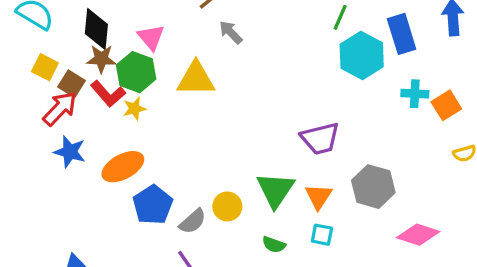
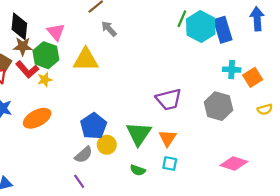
cyan hexagon: (362, 56) -> (201, 26), moved
gray hexagon: (373, 187) -> (218, 106), moved
blue pentagon: (153, 205) -> (93, 126), moved

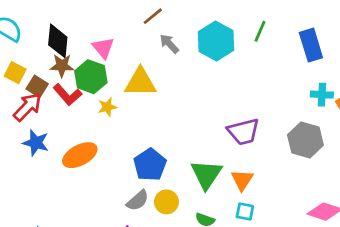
cyan hexagon: (201, 26) -> (216, 41), moved
yellow star: (45, 80) -> (107, 107), moved
yellow circle: (107, 145) -> (166, 202), moved

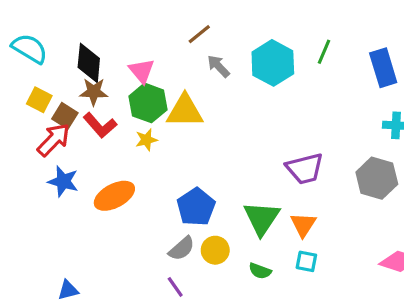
green hexagon: (91, 77) -> (148, 103), moved

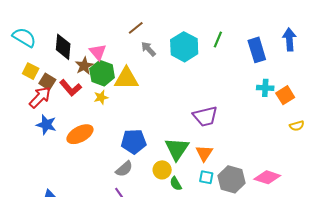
brown star: (94, 92) -> (84, 66), moved, turned -30
gray hexagon: (377, 178) -> (232, 179), moved
blue pentagon: (196, 207) -> (134, 142), turned 30
yellow circle: (215, 250) -> (162, 170), moved
green semicircle: (260, 271) -> (176, 184), turned 40

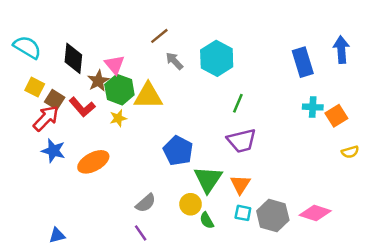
green line: (218, 39) -> (238, 103), moved
blue pentagon: (134, 142) -> (178, 151), moved, turned 30

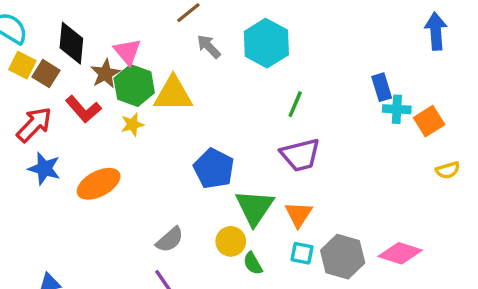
blue rectangle: (303, 62) -> (382, 87), moved, size x0.7
yellow square: (35, 87) -> (22, 65), moved
brown square: (55, 100) -> (46, 74), moved

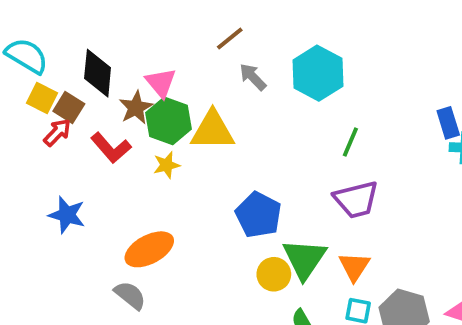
red arrow: (34, 124) -> (57, 132), moved, size x0.7
orange ellipse: (99, 184) -> (149, 249), moved
gray semicircle: (170, 240) -> (130, 295), moved, turned -100
yellow circle: (231, 241) -> (274, 274), moved

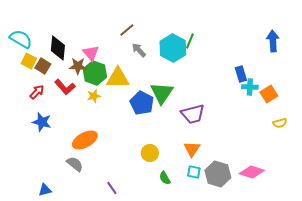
brown star: (136, 108) -> (78, 66), turned 30
red arrow: (57, 132) -> (37, 92), moved
green line: (350, 142) -> (190, 41), moved
blue pentagon: (258, 215) -> (142, 103), moved
green triangle: (304, 259) -> (162, 93), moved

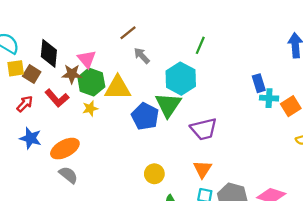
cyan hexagon: (173, 48) -> (181, 79), moved
yellow square: (29, 61) -> (16, 68), turned -35
orange ellipse: (85, 140) -> (65, 149), moved
gray semicircle: (75, 164) -> (68, 175), moved

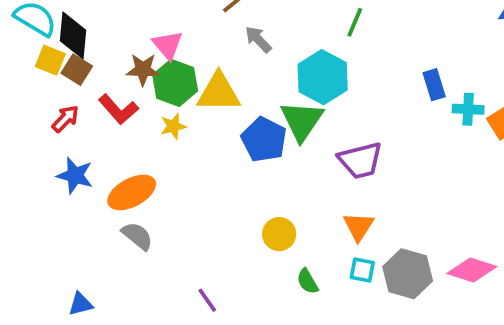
black diamond: (49, 53) -> (73, 36), moved
yellow square: (16, 68) -> (50, 60), turned 30
blue rectangle: (259, 83) -> (434, 85), moved

